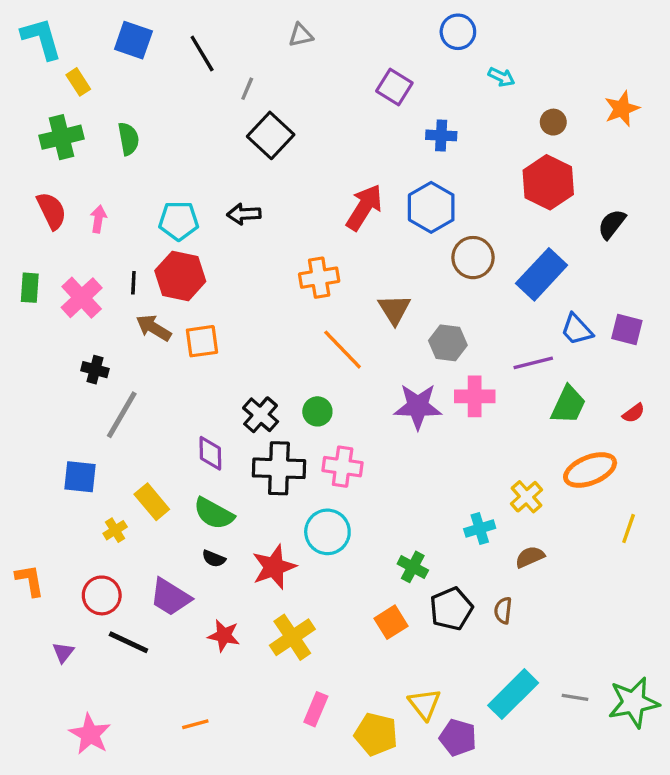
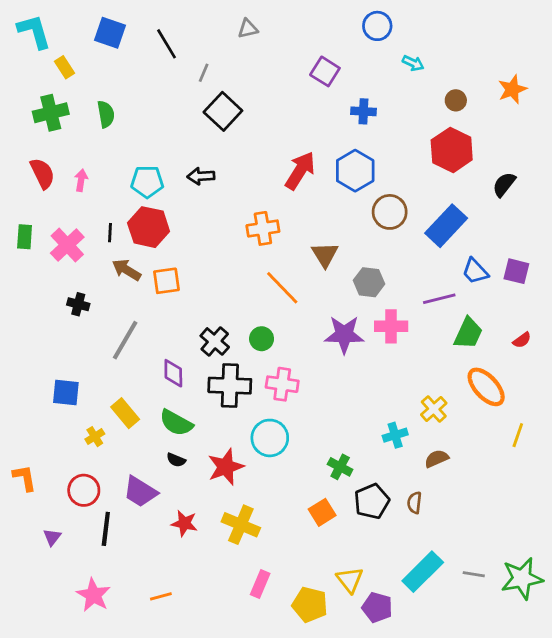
gray line: (122, 415) -> (125, 340), moved
orange ellipse: (590, 470) -> (486, 387), turned 69
yellow cross: (292, 637) -> (241, 525), turned -33
black line: (128, 642) -> (106, 529), turned 72
pink star: (90, 734) -> (93, 595), moved

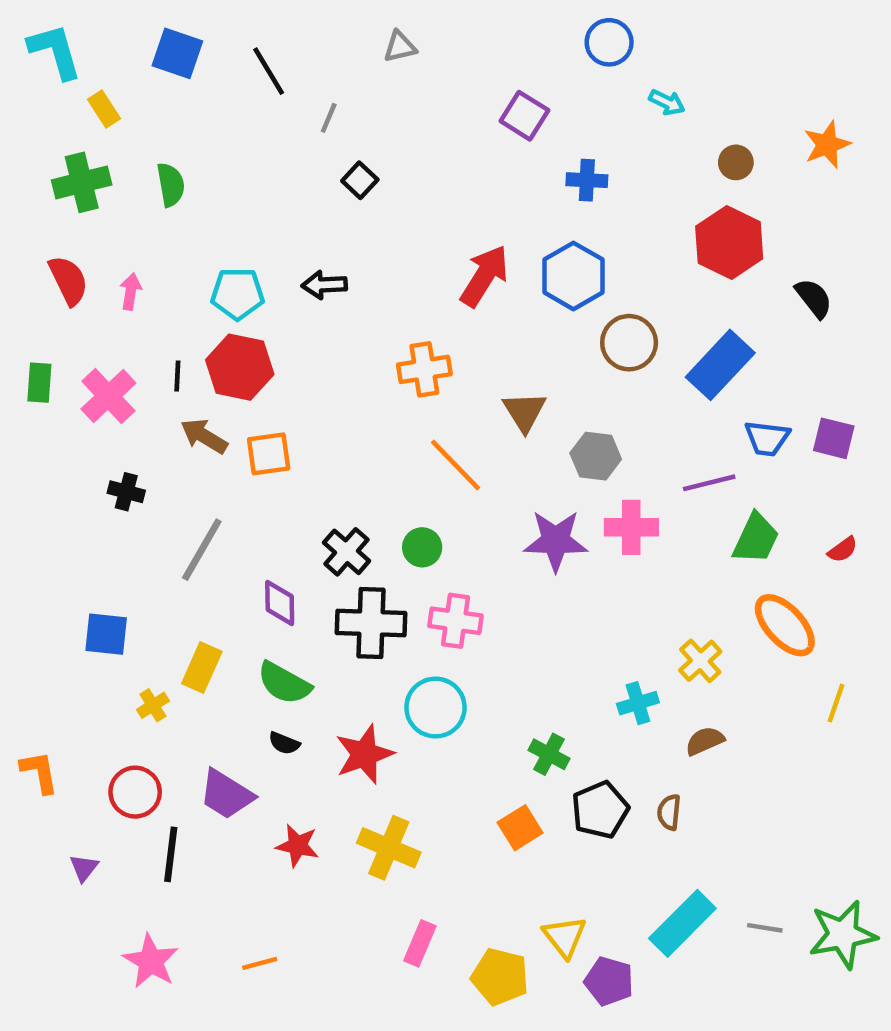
black square: (223, 111) -> (360, 180), size x0.6
black semicircle: (504, 184) -> (814, 298), turned 104
blue trapezoid: (475, 271) -> (767, 438), turned -40
yellow rectangle: (125, 413) -> (202, 667), turned 64

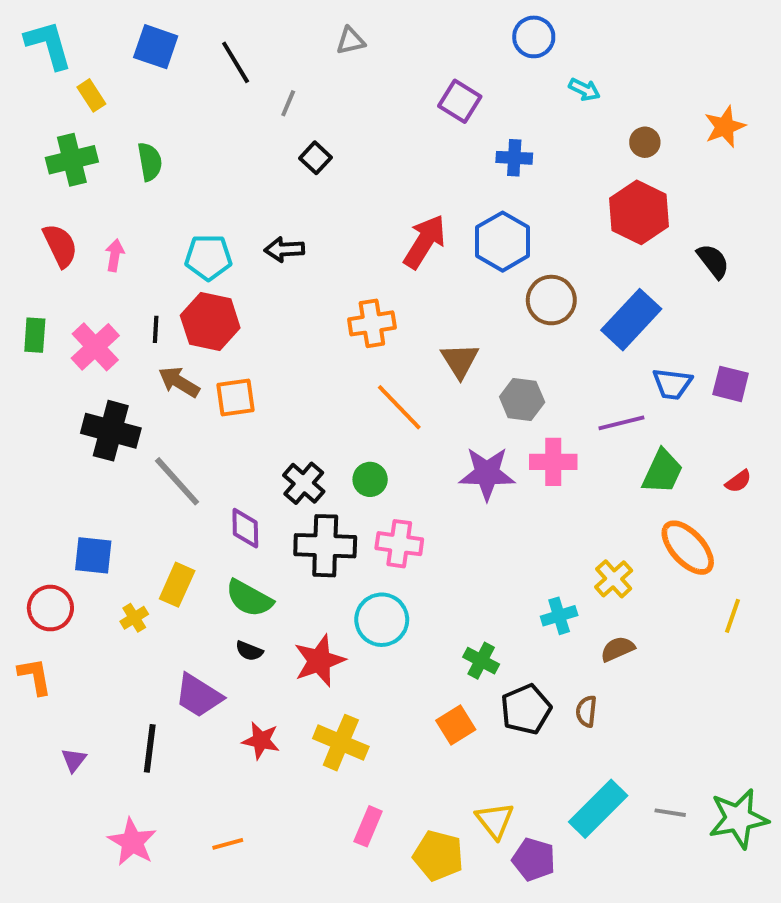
black cross: (126, 492) -> (111, 431), size x1.8
gray line: (202, 550) -> (177, 481), turned -72
red circle: (135, 792) -> (50, 608), moved

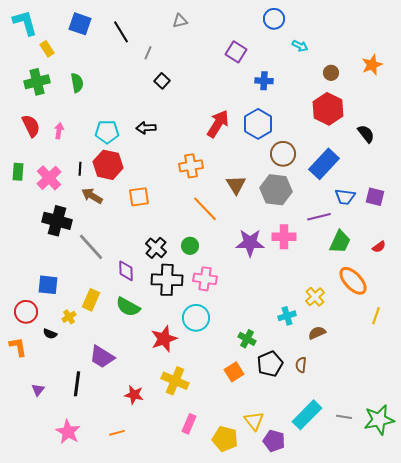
orange square: (236, 398) -> (139, 197), moved
gray hexagon: (522, 399) -> (276, 190), moved, size x1.4
black semicircle: (249, 651) -> (50, 334), moved
red star: (261, 741) -> (134, 395), moved

